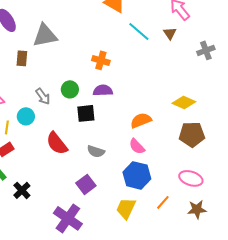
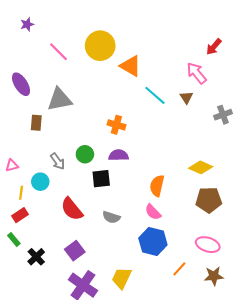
orange semicircle: (141, 120) -> (157, 186), turned -55
purple square: (86, 184) -> (75, 251), moved
yellow trapezoid: (126, 208) -> (121, 278), moved

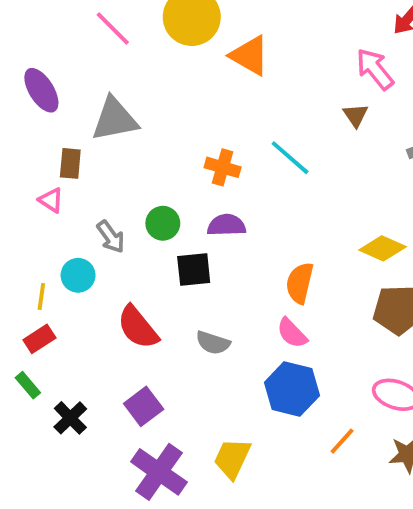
cyan line: (155, 95) -> (290, 158), moved
pink triangle: (12, 165) -> (51, 200), moved, turned 48

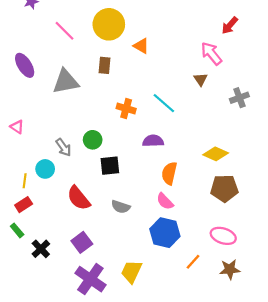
orange triangle: (250, 56) -> (141, 46), size x0.7
brown rectangle: (70, 163) -> (104, 65), moved
pink triangle: (51, 200) -> (17, 127), moved
purple semicircle: (226, 225) -> (153, 141), moved

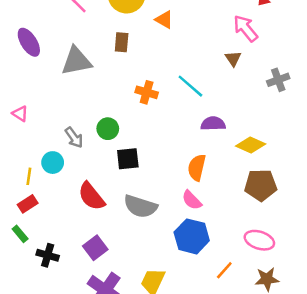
purple semicircle: (153, 141) -> (213, 124), moved
gray semicircle: (121, 207) -> (140, 206), size x1.5
black cross: (41, 249) -> (48, 255), turned -30

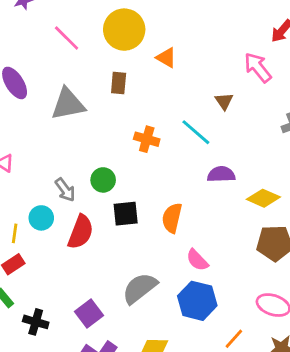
brown triangle: (233, 59) -> (224, 101), moved
orange semicircle: (197, 168) -> (172, 218), moved
red semicircle: (91, 196) -> (81, 232), moved, turned -120
gray semicircle: (140, 206) -> (140, 288), moved, turned 124

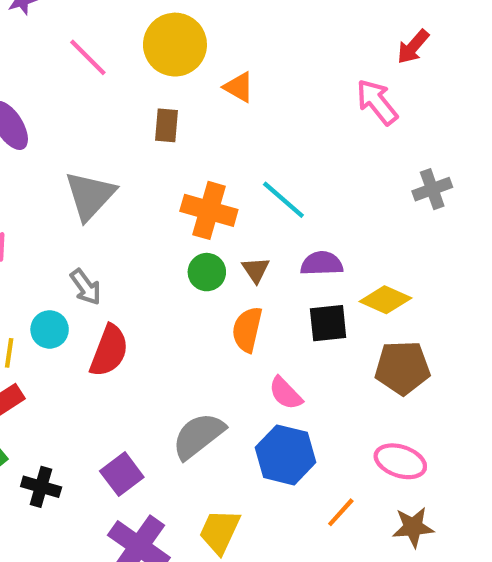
brown triangle: (224, 101) -> (256, 270), moved
gray triangle: (68, 104) -> (90, 196), moved, turned -36
orange cross: (147, 139) -> (209, 210), size x1.4
green circle: (103, 180) -> (207, 272), moved
black square: (126, 214) -> (328, 323), moved

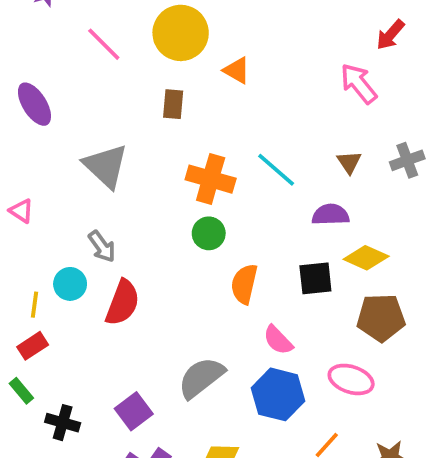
gray triangle: (90, 196) -> (106, 166), turned -30
purple semicircle: (322, 264) -> (330, 215), moved
brown triangle: (256, 270) -> (349, 162), moved
pink ellipse: (400, 461) -> (351, 379), moved

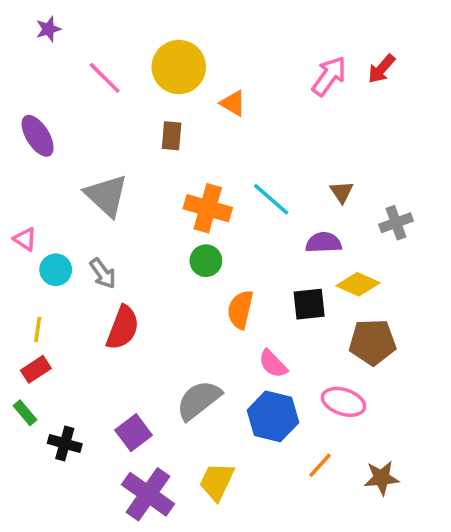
pink arrow: (359, 84) -> (329, 76), moved, turned 75
gray cross: (407, 160) -> (396, 223), moved
cyan circle: (70, 284) -> (56, 270), moved

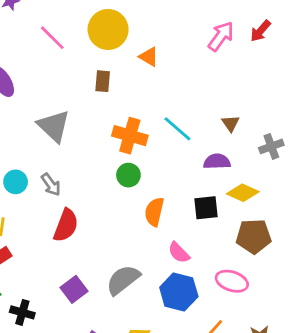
purple square: (134, 433) -> (74, 289), moved

